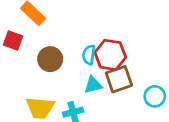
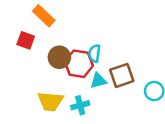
red hexagon: (110, 55) -> (79, 64), moved

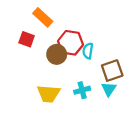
red hexagon: (79, 64) -> (71, 43), moved
cyan triangle: (98, 81) -> (109, 89), moved, turned -42
cyan cross: (80, 105) -> (82, 90), moved

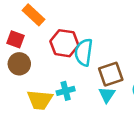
cyan semicircle: (88, 51) -> (84, 52), size x1.5
brown circle: (57, 54) -> (19, 64), moved
cyan cross: (82, 90) -> (66, 91), moved

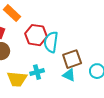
cyan triangle: (107, 95) -> (69, 75), turned -40

